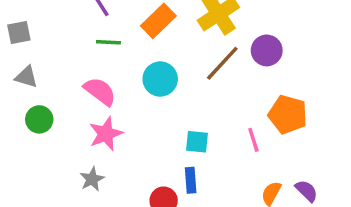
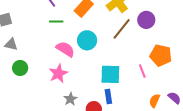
pink semicircle: (100, 91) -> (65, 49), moved
cyan square: (197, 142) -> (110, 74), size x1.5
gray star: (92, 179) -> (70, 99), moved

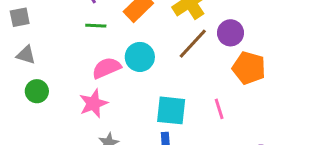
pink semicircle: (65, 49) -> (107, 68), turned -60
orange pentagon: (161, 55) -> (249, 68), moved

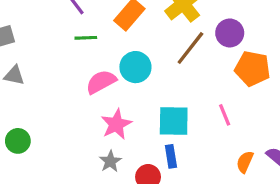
green circle: (37, 91) -> (18, 141), moved
pink star: (93, 103) -> (116, 124), moved

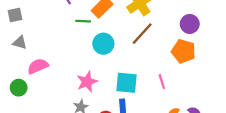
purple circle: (230, 33) -> (190, 24), moved
green line: (86, 38) -> (83, 21), moved
pink semicircle: (101, 82) -> (38, 66), moved

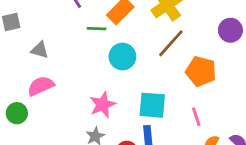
gray triangle: (20, 43) -> (40, 50), moved
orange pentagon: (183, 51) -> (201, 71), moved
pink line: (162, 82) -> (196, 117), moved

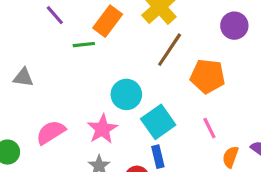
cyan circle: (122, 57) -> (126, 94), moved
pink semicircle: (41, 86) -> (51, 132), moved
cyan square: (152, 105) -> (158, 122), turned -32

